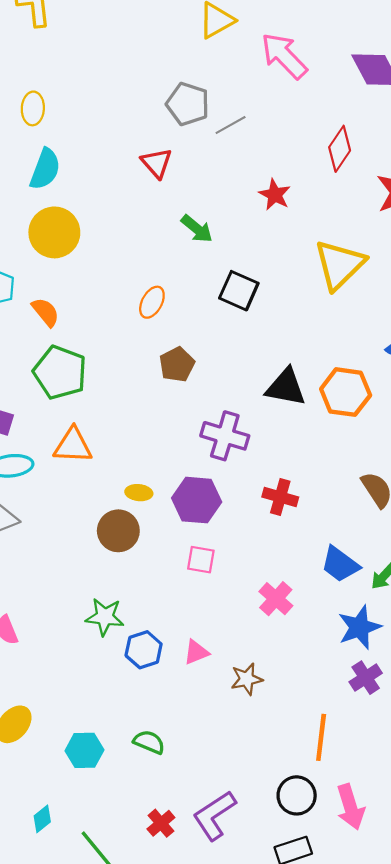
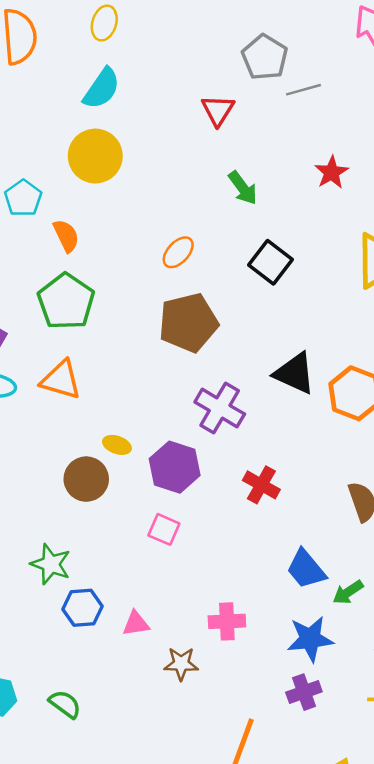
brown pentagon: (177, 364) -> (188, 323), size x1.6
pink cross: (276, 599) -> (227, 621), moved, turned 32

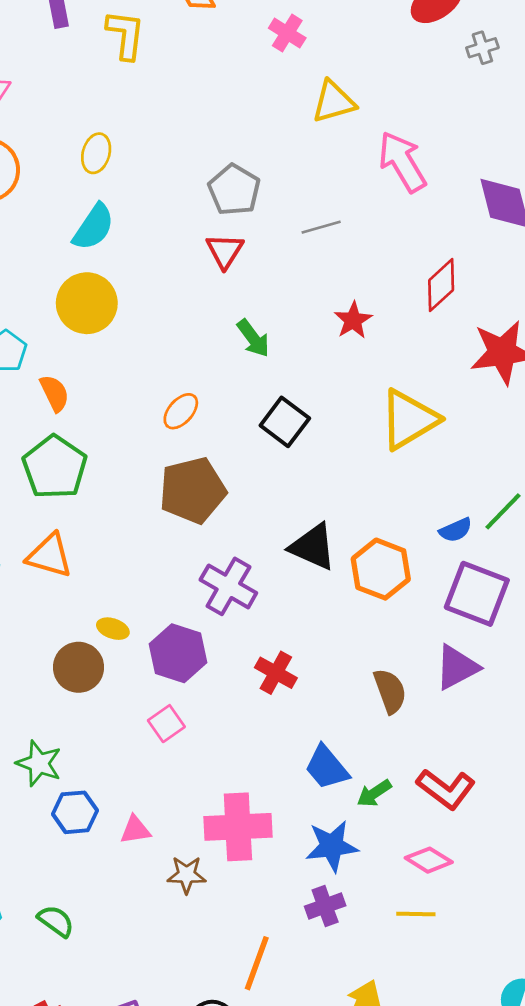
gray pentagon: (265, 57) -> (234, 190), moved
pink square: (164, 529) -> (166, 724), turned 32
pink cross: (227, 621) -> (238, 827), size x1.6

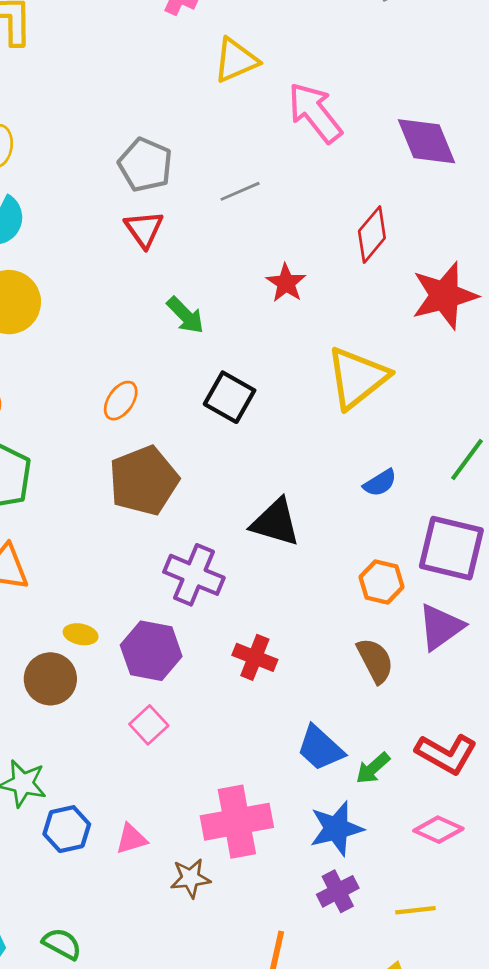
blue semicircle: (456, 530) -> (380, 483), moved
orange hexagon: (381, 569) -> (382, 582), moved, size x0.7
yellow line: (416, 914) -> (415, 910), moved

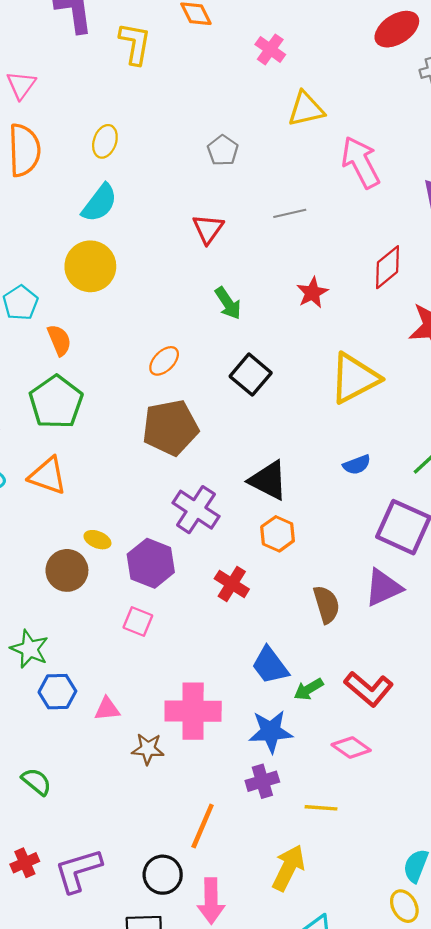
gray pentagon: (145, 165) -> (223, 150), moved, size x0.7
orange hexagon: (382, 582) -> (278, 534), moved
pink square: (149, 725) -> (138, 621), turned -36

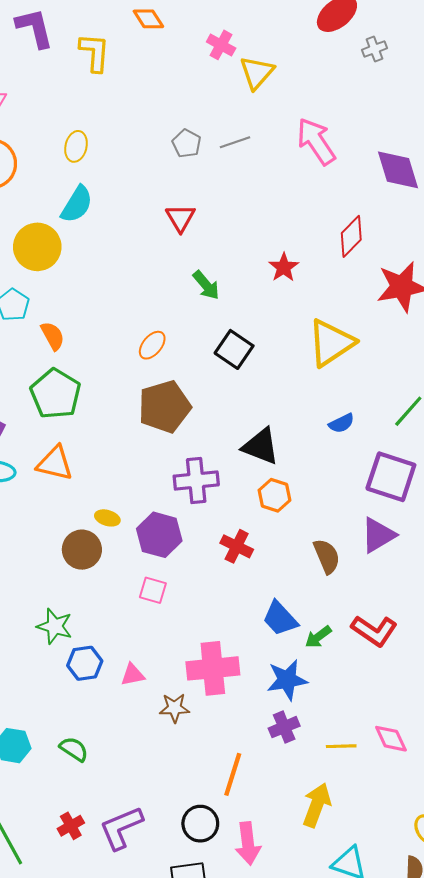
yellow triangle: (306, 109) -> (257, 73), moved, turned -30
gray line: (290, 213) -> (235, 142), moved
yellow circle: (90, 266) -> (37, 247), moved
purple cross: (196, 510) -> (196, 481), turned -33
pink diamond: (351, 748) -> (391, 739), moved, turned 36

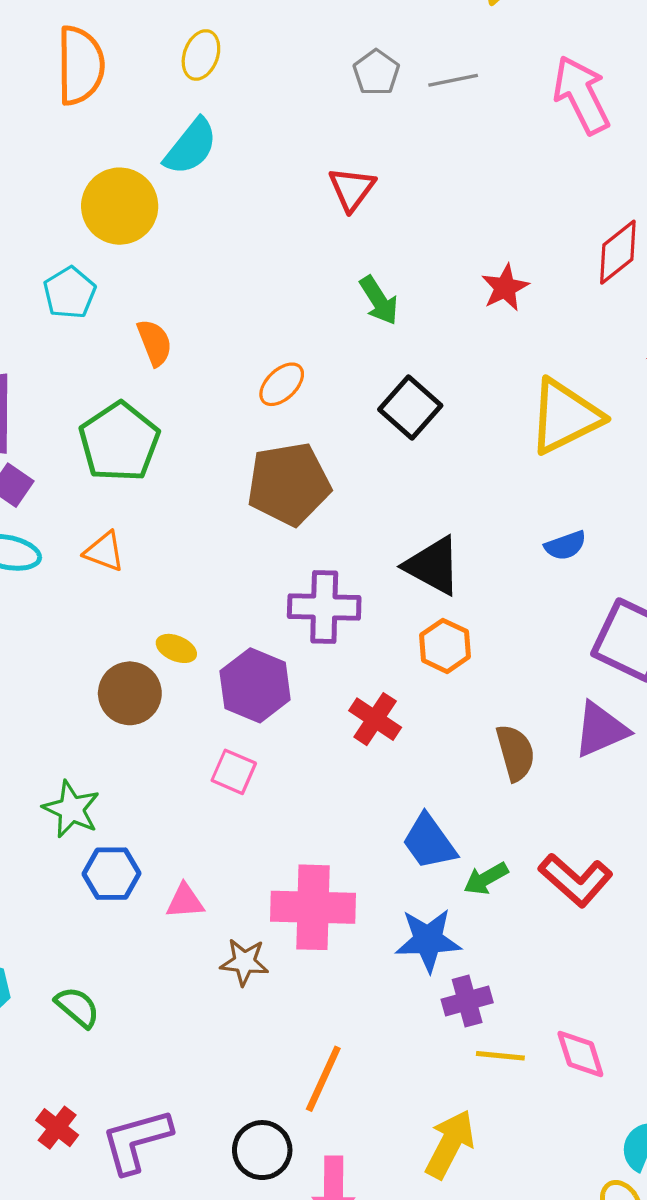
orange semicircle: (53, 336) -> (155, 343), moved
orange triangle: (55, 463) -> (104, 552), size x0.7
purple cross: (284, 727) -> (467, 1001), moved
red cross: (71, 826) -> (57, 1128), turned -30

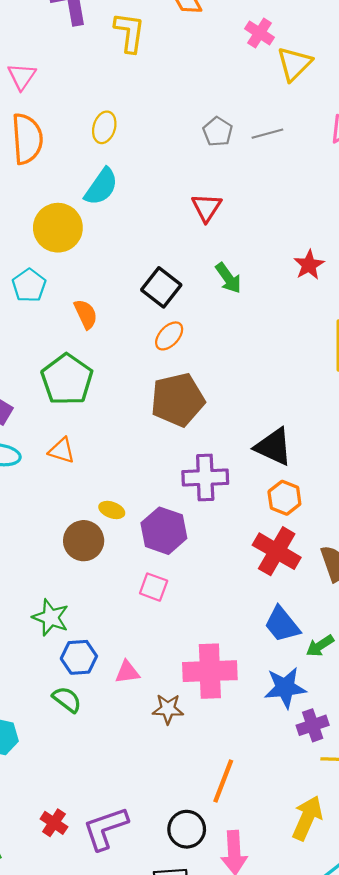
black square: (410, 407) -> (161, 287), moved
red cross: (375, 719) -> (277, 551), moved, size x1.4
green semicircle: (77, 1007) -> (67, 699), moved

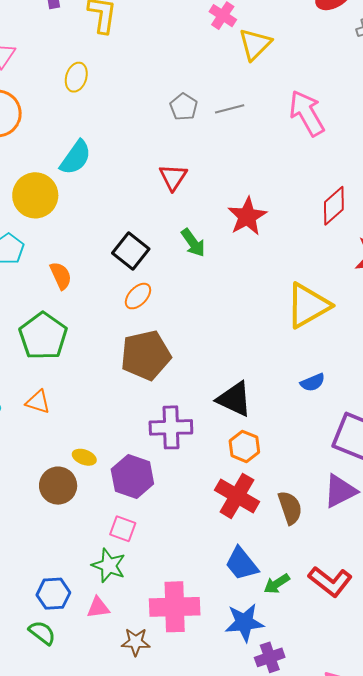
yellow ellipse: (104, 127) -> (76, 77), moved
red star: (309, 265) -> (247, 216), moved, size x1.4
green star: (51, 617) -> (109, 565), moved

